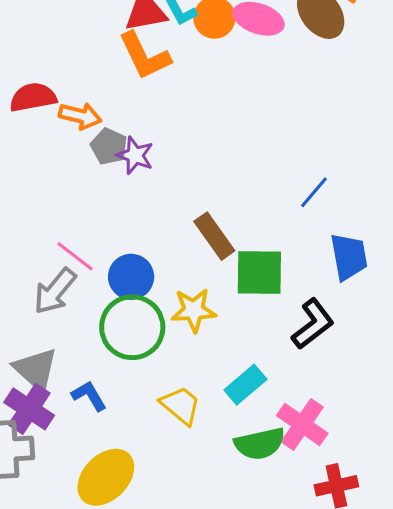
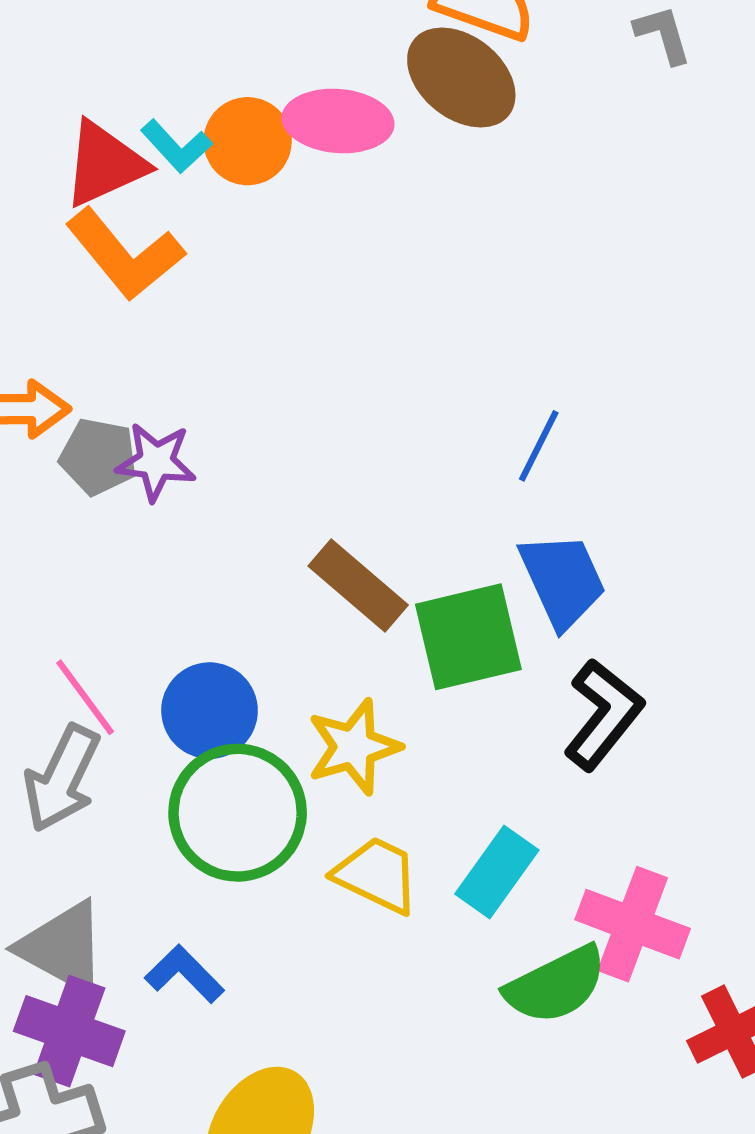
pink line: (75, 256) -> (85, 697), turned 30
blue trapezoid: (349, 257) -> (563, 580), moved
yellow trapezoid: (181, 405) -> (377, 875), moved

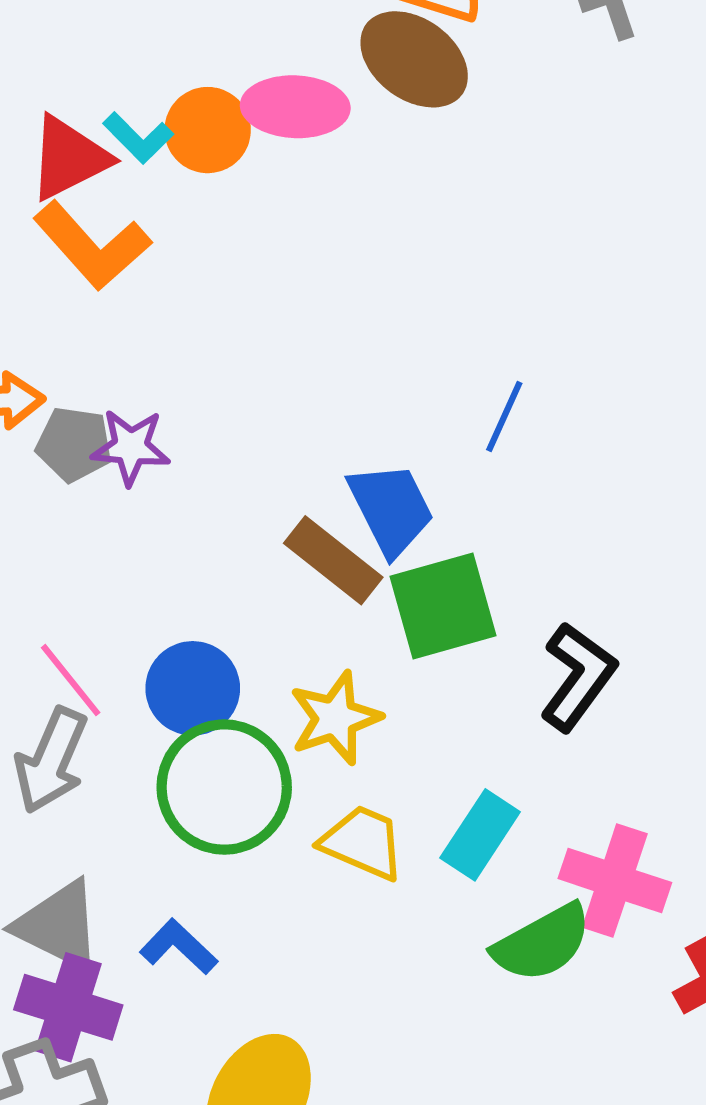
blue trapezoid: (563, 580) -> (391, 509), moved

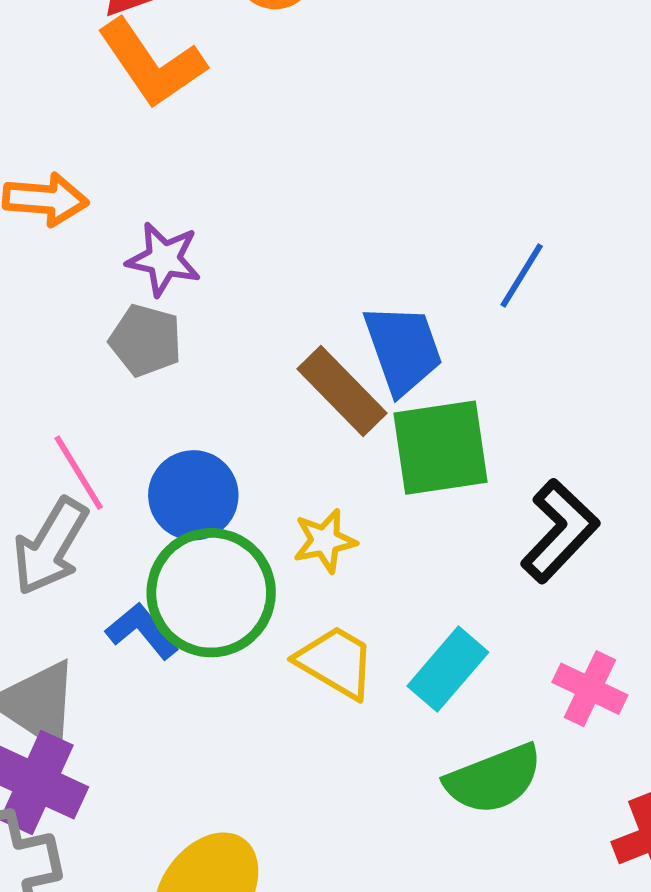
gray pentagon: (74, 444) -> (146, 340), moved
yellow star: (335, 718) -> (325, 541), size x0.7
pink cross: (615, 881) -> (590, 689), moved, size x0.7
blue L-shape: (179, 947) -> (142, 631), moved

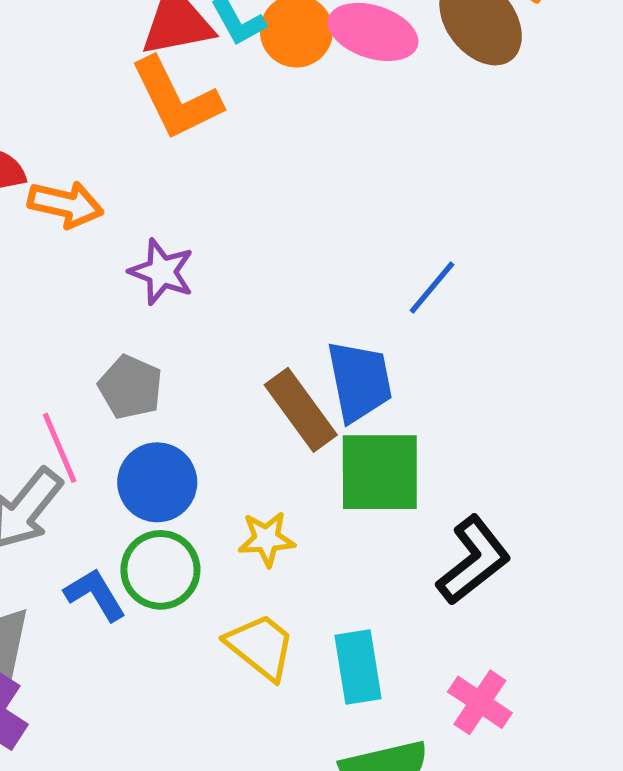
blue line: (522, 276) -> (432, 287), moved
gray pentagon: (146, 340) -> (130, 387), moved
green circle: (211, 593) -> (160, 570), size x0.7
cyan rectangle: (448, 669) -> (358, 667), turned -58

